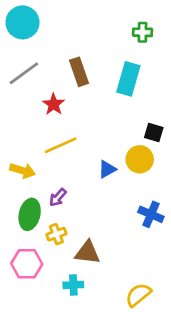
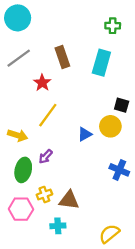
yellow line: (61, 145) -> (48, 115), turned -30
yellow cross: (56, 234) -> (44, 195), moved

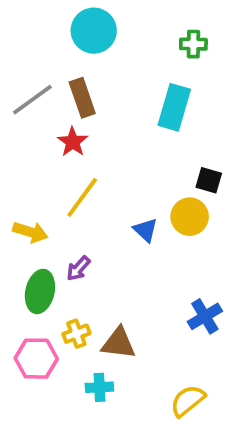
cyan circle: (18, 18) -> (94, 31), moved
brown rectangle: (62, 57) -> (82, 98), moved
blue triangle: (85, 134) -> (145, 230), turned -48
blue cross: (119, 170) -> (205, 316), moved, turned 36

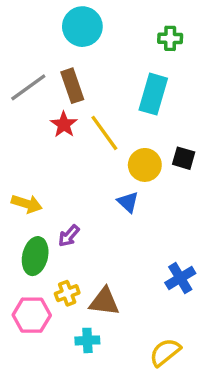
yellow line: (82, 197) -> (104, 133), moved, turned -72
yellow circle: (190, 217) -> (145, 165), moved

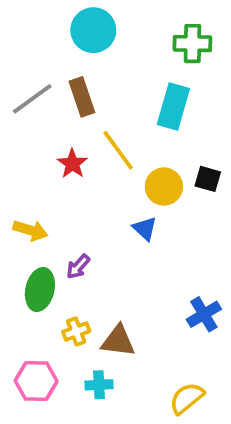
green cross: (170, 38) -> (192, 44), size x1.4
red star: (64, 124) -> (72, 164), moved
pink hexagon: (32, 315) -> (36, 381), moved

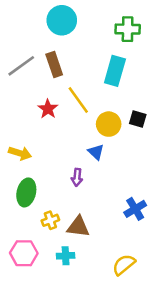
purple arrow: (78, 267) -> (77, 177), moved, turned -36

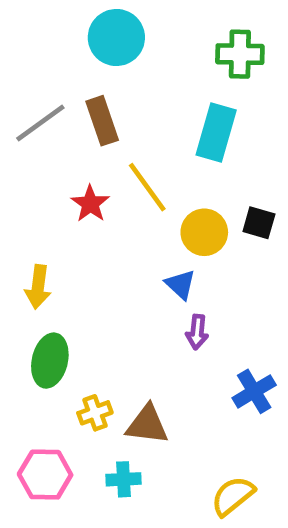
yellow arrow: (20, 153) -> (38, 287), turned 80
purple arrow: (77, 177) -> (197, 332), moved

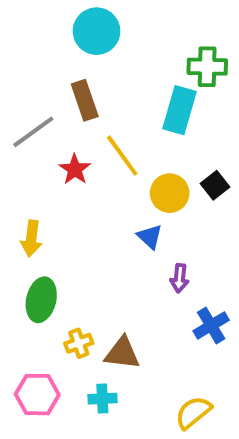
green cross: (240, 54) -> (207, 67), moved
gray line: (40, 123) -> (33, 132), moved
black square: (259, 223) -> (215, 185), turned 36
purple arrow: (197, 332) -> (179, 278), moved

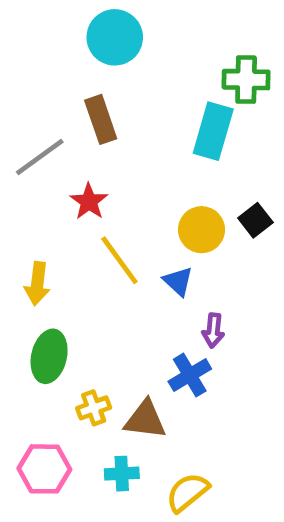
yellow line: (122, 156) -> (119, 260), moved
blue cross: (211, 325) -> (190, 375), moved
yellow semicircle: (193, 412) -> (187, 492), moved

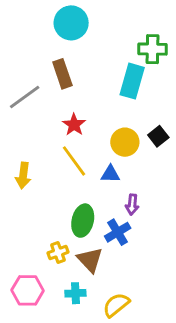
red star: (89, 202) -> (74, 125), moved
blue triangle: (178, 281) -> (110, 174), turned -42
green ellipse: (49, 356) -> (83, 221), moved
brown triangle: (145, 420) -> (90, 260), turned 40

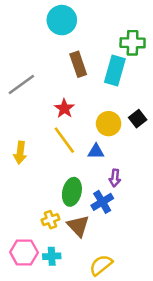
brown rectangle: (62, 74) -> (78, 64), moved
cyan cross: (75, 293) -> (52, 256), moved

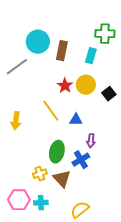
cyan circle: (62, 20) -> (38, 42), moved
brown rectangle: (78, 64) -> (62, 51), turned 30
cyan rectangle: (115, 71) -> (91, 56), size x0.7
red star: (64, 108) -> (65, 86), moved
yellow circle: (109, 124) -> (86, 85), moved

